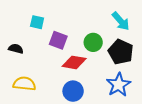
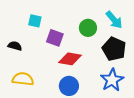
green circle: (93, 42) -> (88, 28), moved

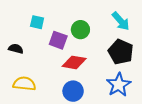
green circle: (88, 28) -> (80, 30), moved

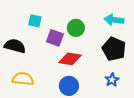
cyan arrow: (121, 21) -> (114, 20), turned 138
black semicircle: (16, 49) -> (15, 46), size x1.5
blue star: (119, 85) -> (112, 80), size x0.6

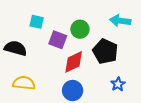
black pentagon: (114, 49) -> (105, 51), moved
red diamond: (70, 59) -> (74, 62), turned -35

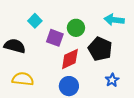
cyan square: (37, 22) -> (35, 21), turned 32

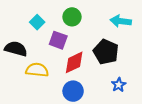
green circle: (76, 28) -> (72, 17), moved
yellow semicircle: (23, 79) -> (37, 70), moved

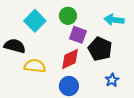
cyan square: (37, 22) -> (35, 21), size x1.5
purple square: (58, 40) -> (78, 35), moved

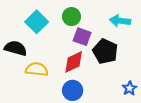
blue star: (112, 80) -> (130, 88), moved

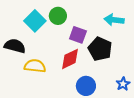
green circle: (71, 17) -> (58, 16), moved
blue circle: (73, 90) -> (86, 86), moved

